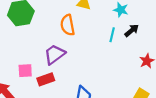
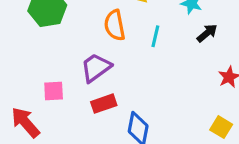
cyan line: (112, 35) -> (155, 36), moved
red rectangle: (46, 79) -> (104, 104), moved

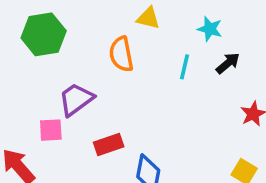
cyan line: (155, 36) -> (184, 67), moved
purple trapezoid: (96, 68) -> (76, 99), moved

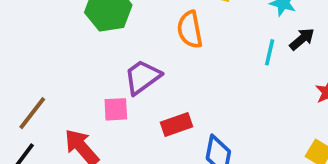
cyan line: (184, 67) -> (270, 52), moved

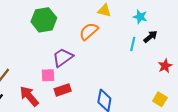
orange semicircle: (190, 30) -> (89, 31), turned 60
red rectangle: (177, 125) -> (63, 90), moved

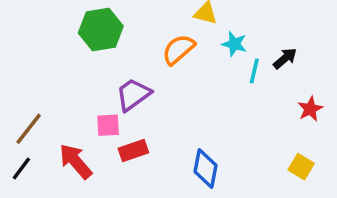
cyan star: (140, 17) -> (234, 44), moved

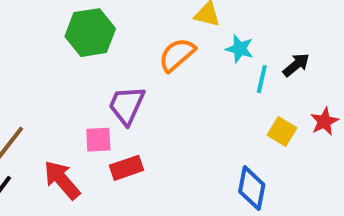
purple trapezoid: (133, 94) -> (127, 105), turned -30
yellow square: (301, 167) -> (282, 132), moved
blue diamond: (206, 169) -> (252, 188), moved

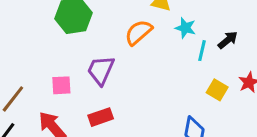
pink square: (98, 140) -> (61, 85), moved

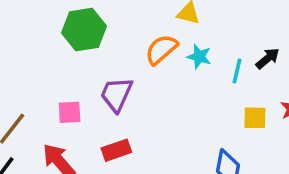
cyan star: (185, 28) -> (199, 57), moved
yellow square: (217, 90) -> (255, 118), turned -30

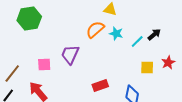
green hexagon: (84, 30) -> (29, 18), moved
cyan line: (237, 71) -> (137, 42), turned 32
red rectangle: (116, 150) -> (100, 86), moved

